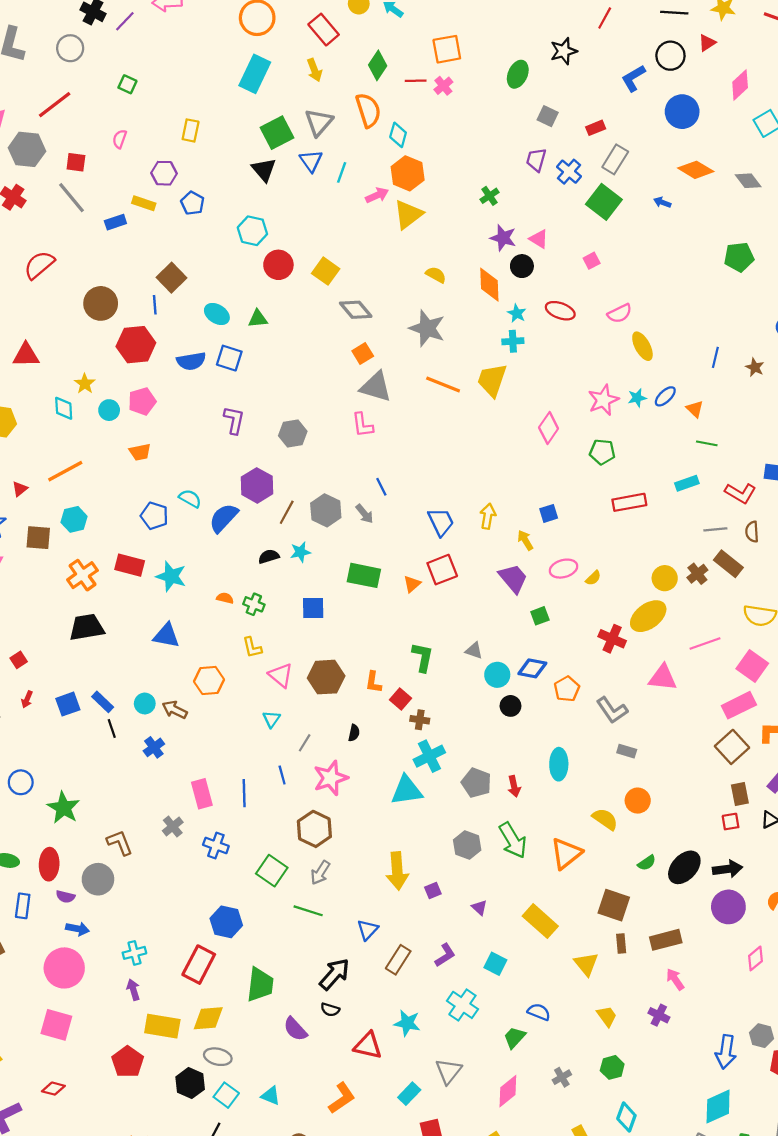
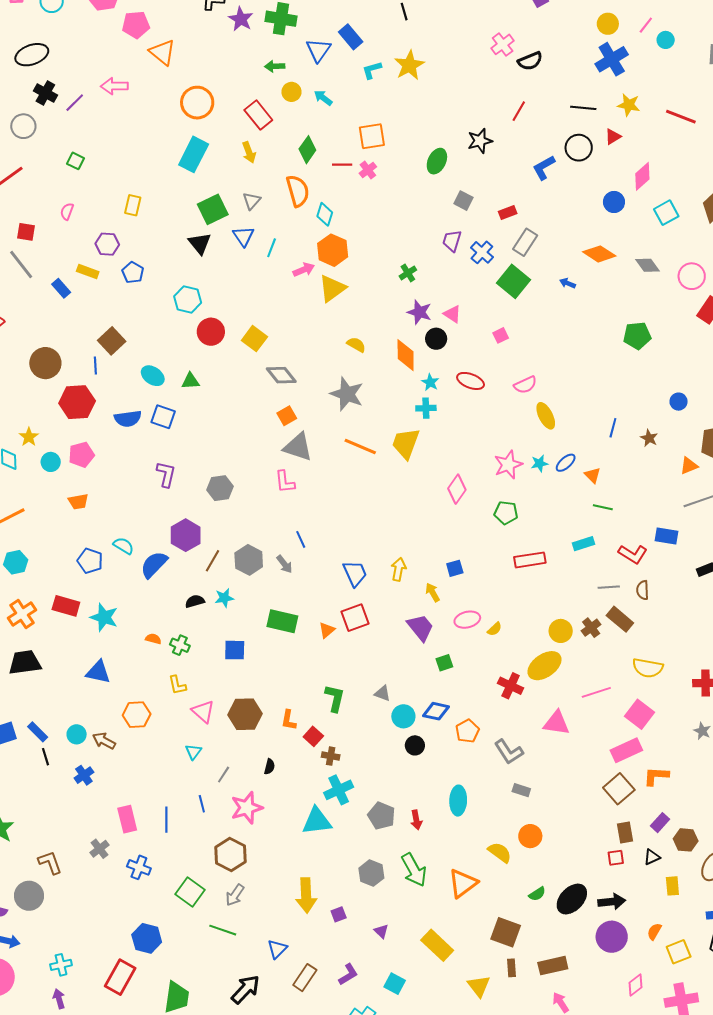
blue circle: (682, 112) -> (614, 202), moved, size x0.7
gray triangle: (319, 122) -> (252, 201), size x0.7
blue rectangle: (115, 222) -> (61, 288), turned 66

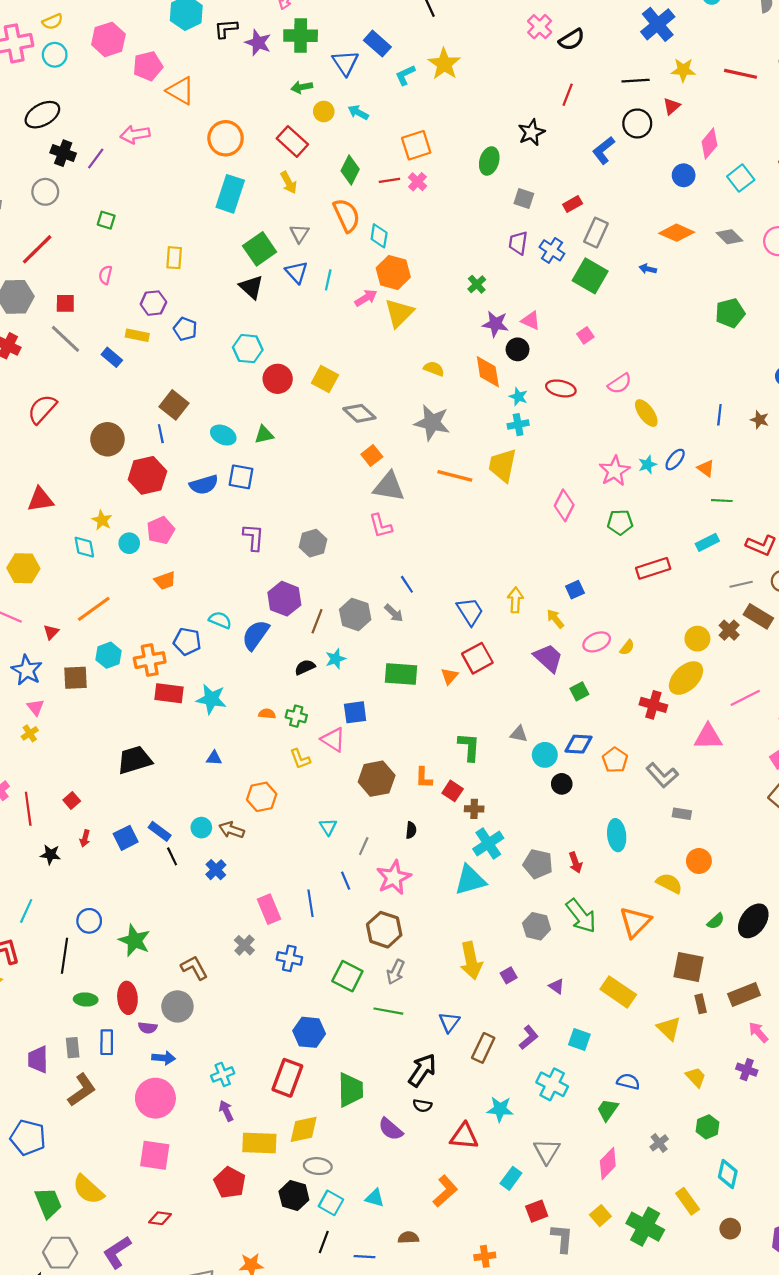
orange cross: (22, 614) -> (150, 660), moved, turned 32
blue triangle: (98, 672) -> (214, 758), size x0.6
pink triangle: (203, 711) -> (333, 740), moved

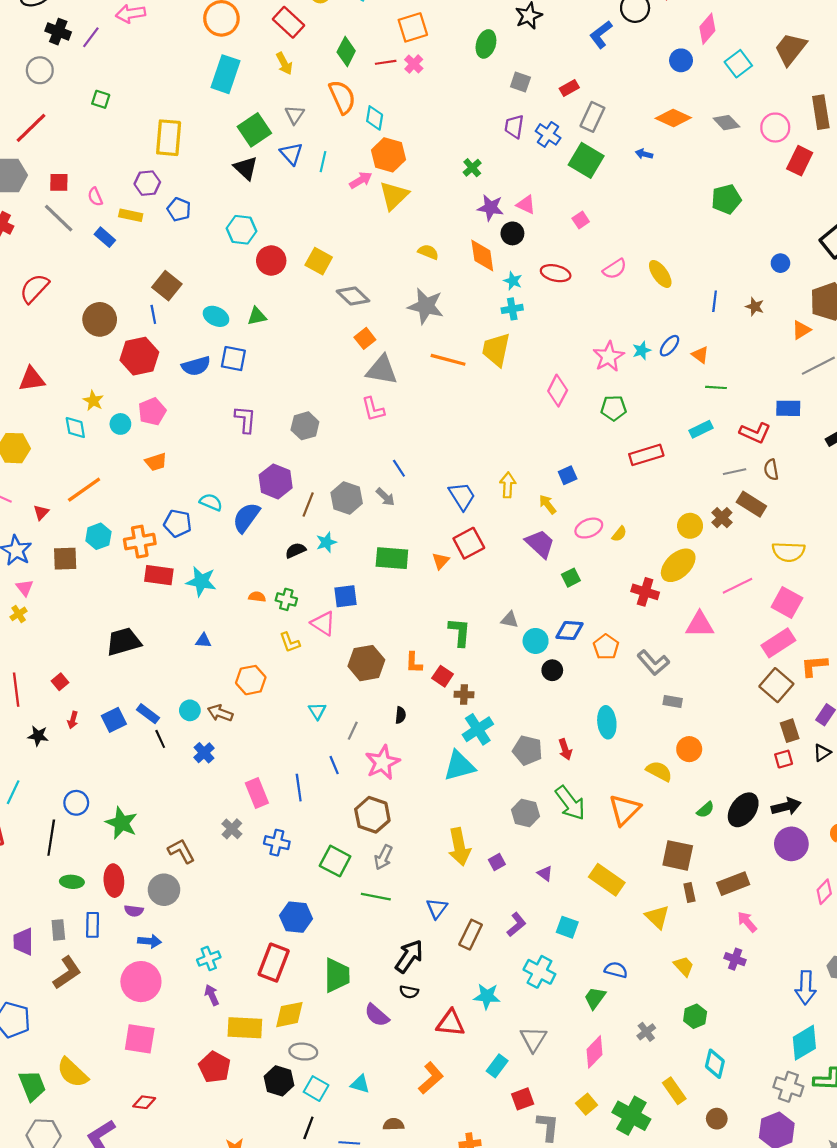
yellow rectangle: (174, 258) -> (169, 138), size x1.6
pink semicircle: (105, 275) -> (95, 197), moved, turned -36
yellow ellipse: (646, 413) -> (660, 274), moved

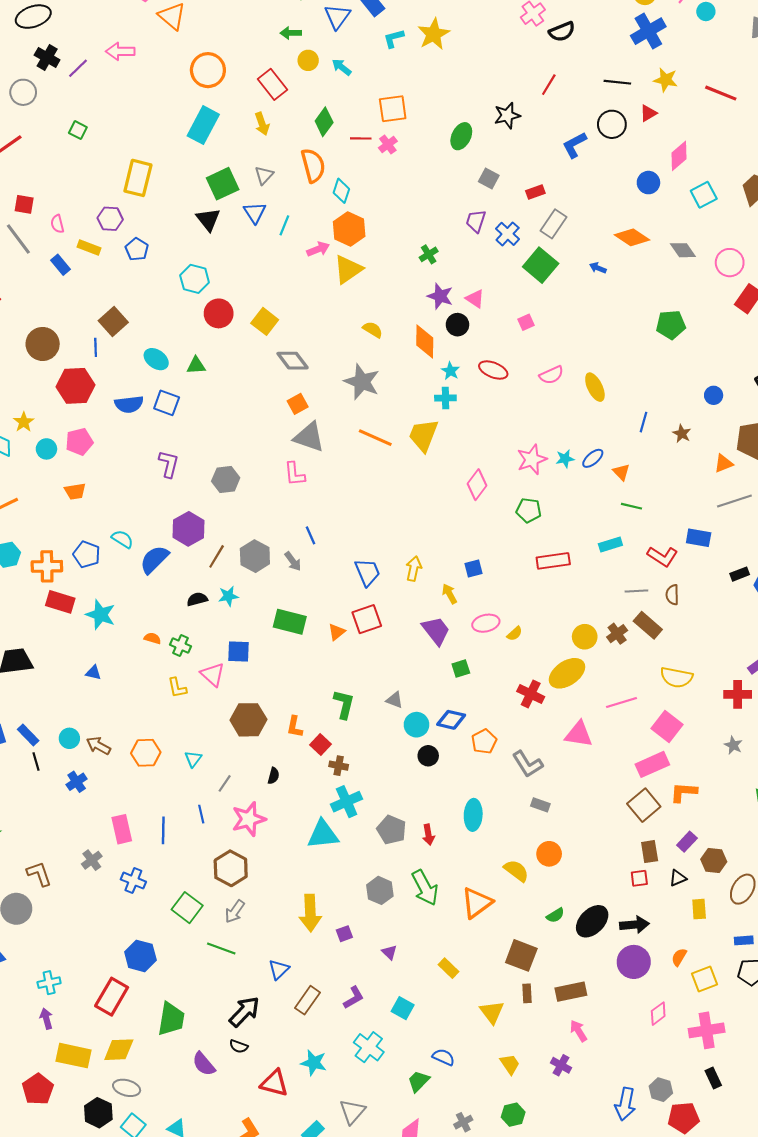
orange hexagon: (251, 680) -> (146, 753), moved
yellow rectangle: (607, 880) -> (449, 968), size x0.6

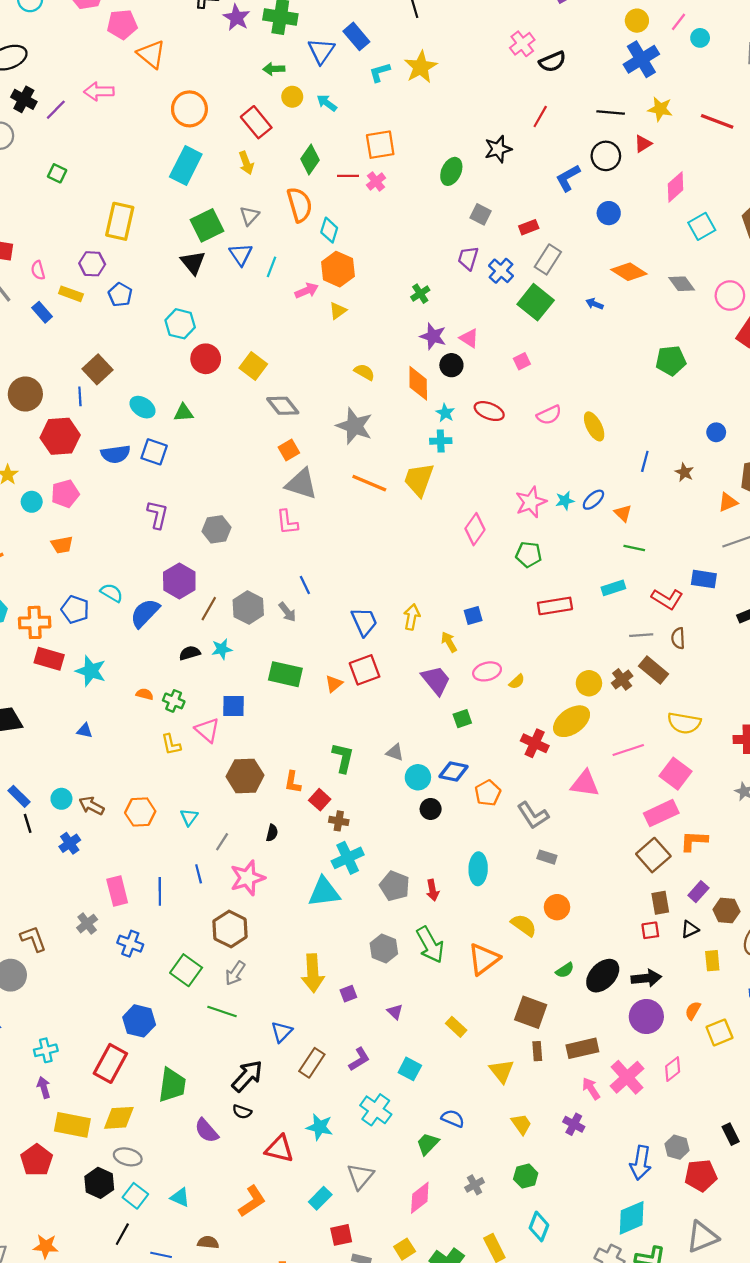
blue circle: (648, 183) -> (609, 213), moved
yellow triangle: (348, 269) -> (338, 311), size x0.6
pink cross: (707, 1030) -> (627, 1077), moved, turned -32

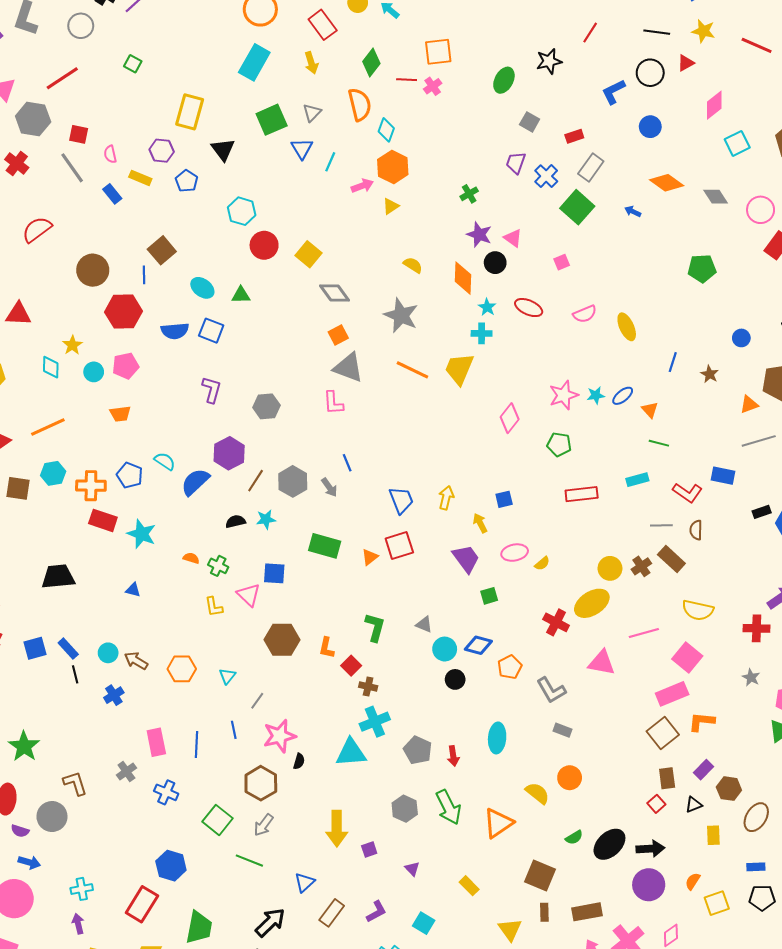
black triangle: (193, 262) -> (223, 150), moved
black semicircle: (272, 833) -> (299, 761), moved
red square: (650, 930) -> (656, 804), turned -36

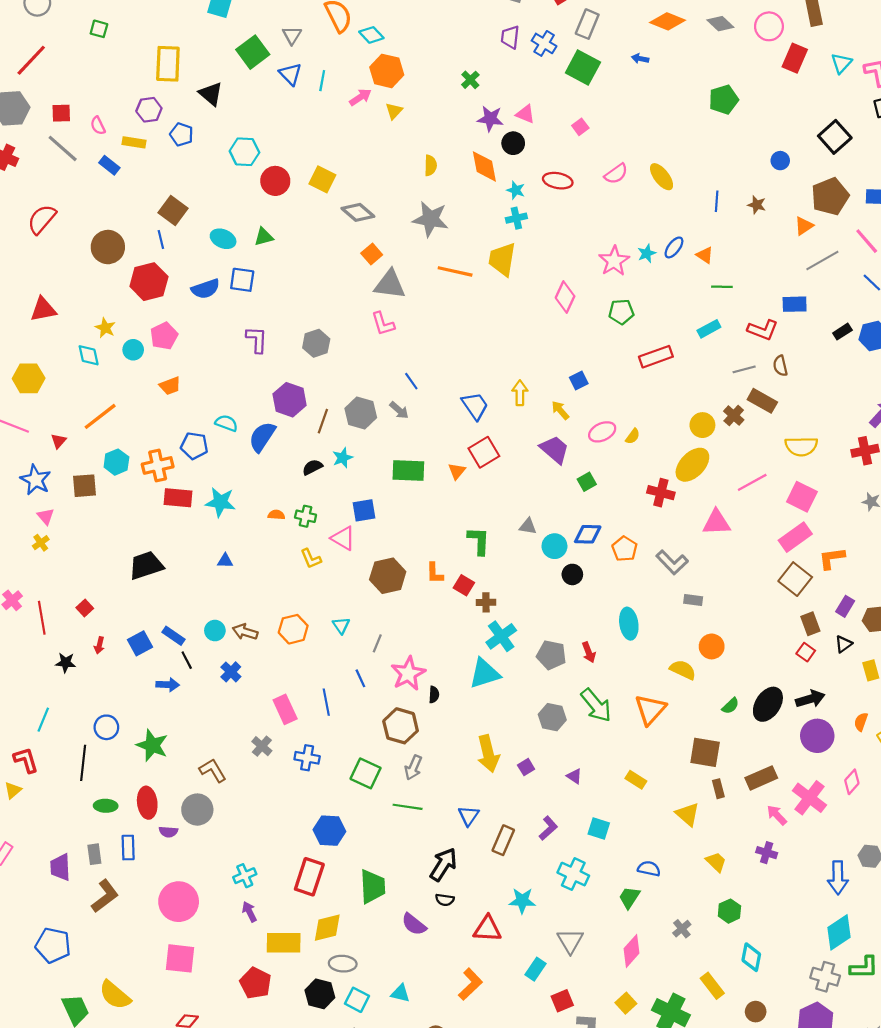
cyan diamond: (386, 130) -> (371, 35), turned -50
yellow semicircle: (413, 265) -> (431, 165), turned 72
blue arrow: (29, 862) -> (168, 685), moved

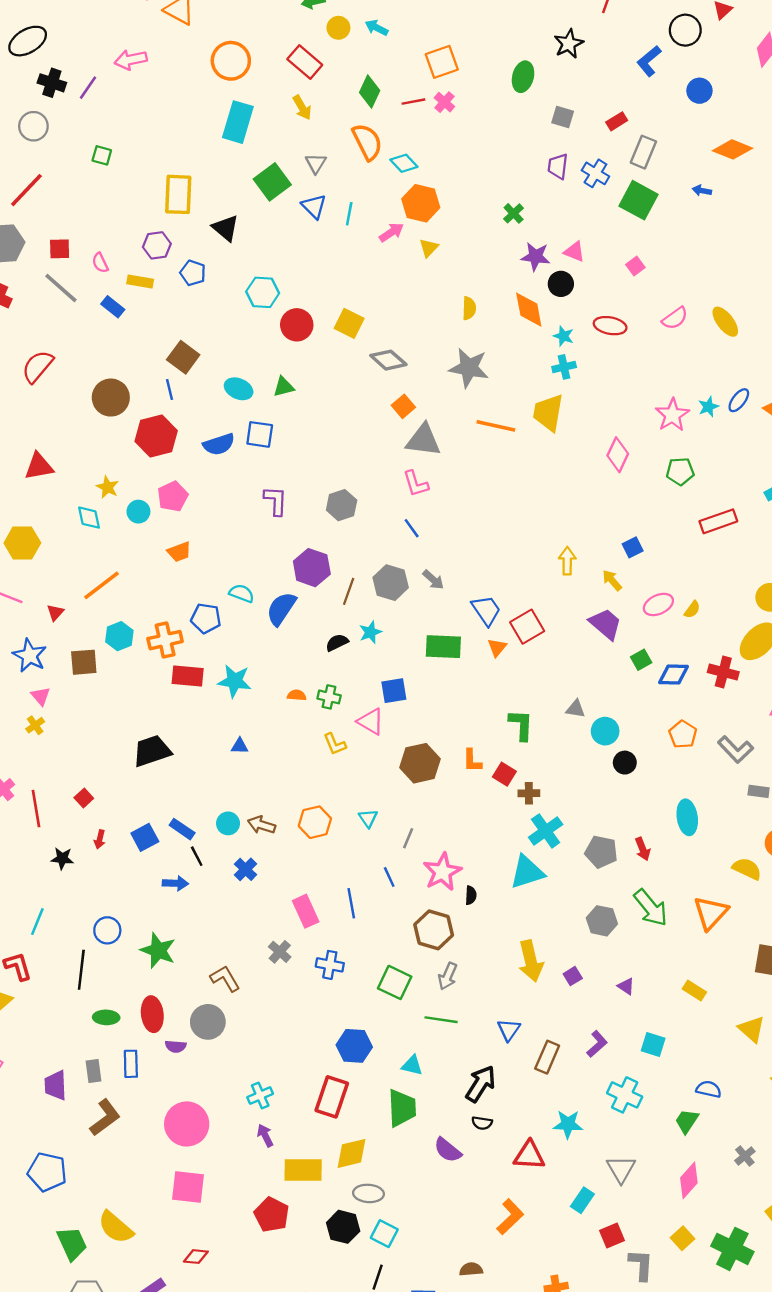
blue line: (411, 381) -> (412, 528), moved
blue trapezoid: (475, 406) -> (486, 610), moved
blue diamond: (588, 534) -> (673, 674), moved
cyan triangle: (400, 993) -> (412, 1065), moved

